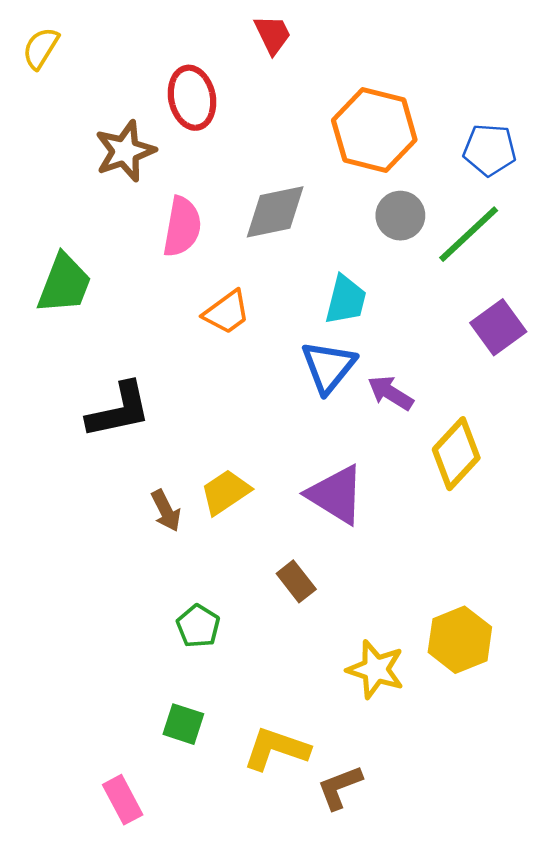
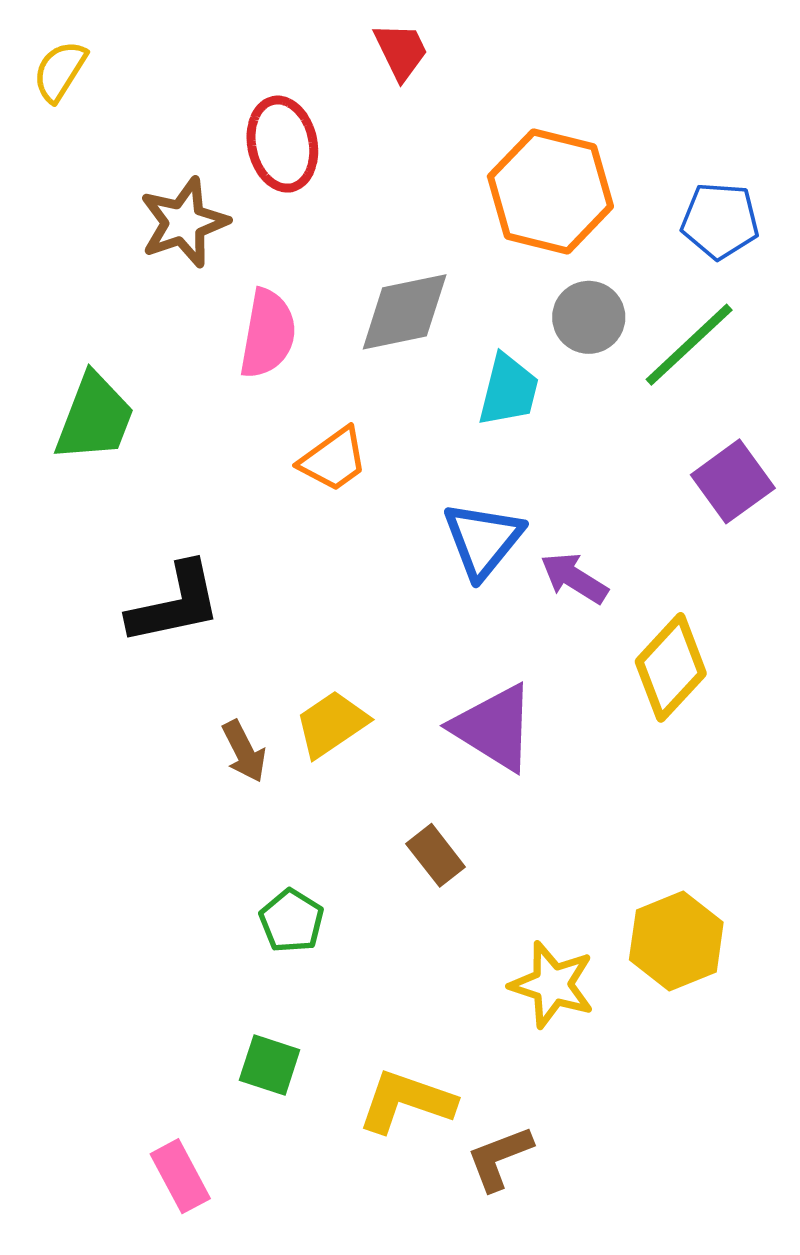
cyan trapezoid: (346, 300) -> (509, 390), moved

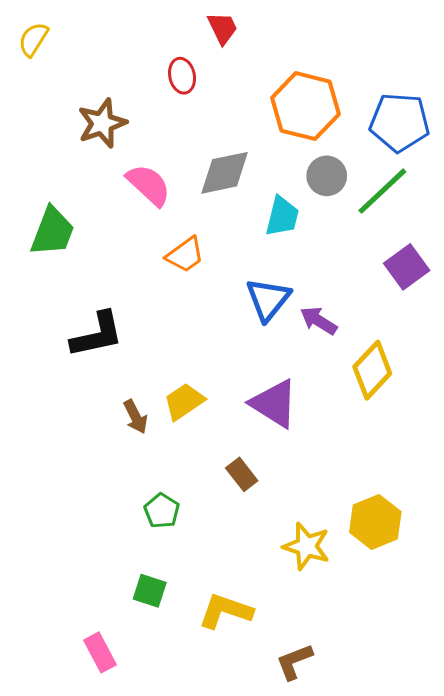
red ellipse: (282, 144) -> (182, 76), moved, size x0.7
blue pentagon: (720, 221) -> (400, 122), size x1.4
pink semicircle: (268, 334) -> (149, 185), turned -57
brown L-shape: (499, 1158) -> (294, 662), moved

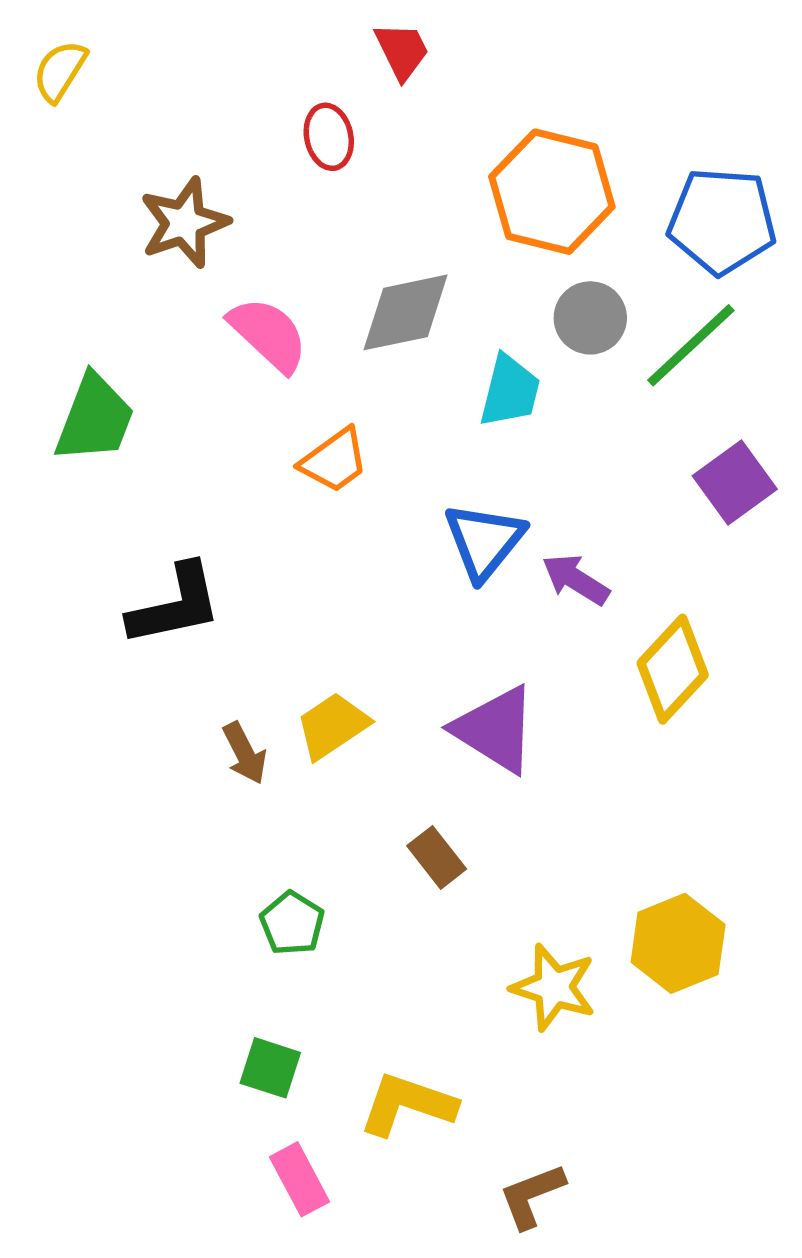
pink rectangle: (100, 652) -> (299, 1179), moved

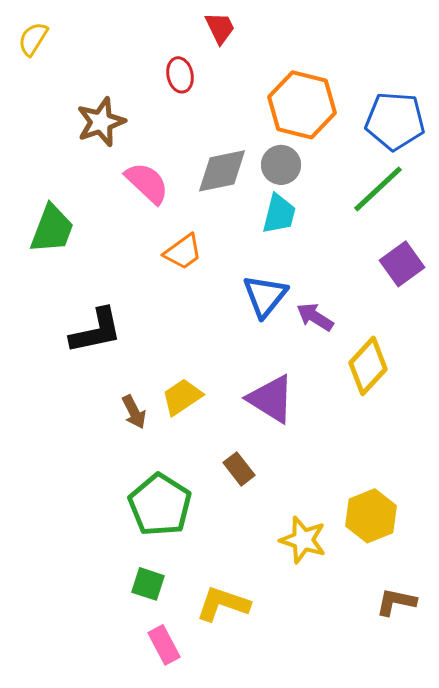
gray circle: (590, 318) -> (281, 165), moved
green pentagon: (292, 923) -> (160, 505), size x1.8
brown L-shape: (532, 1196) -> (396, 602), moved, turned 33

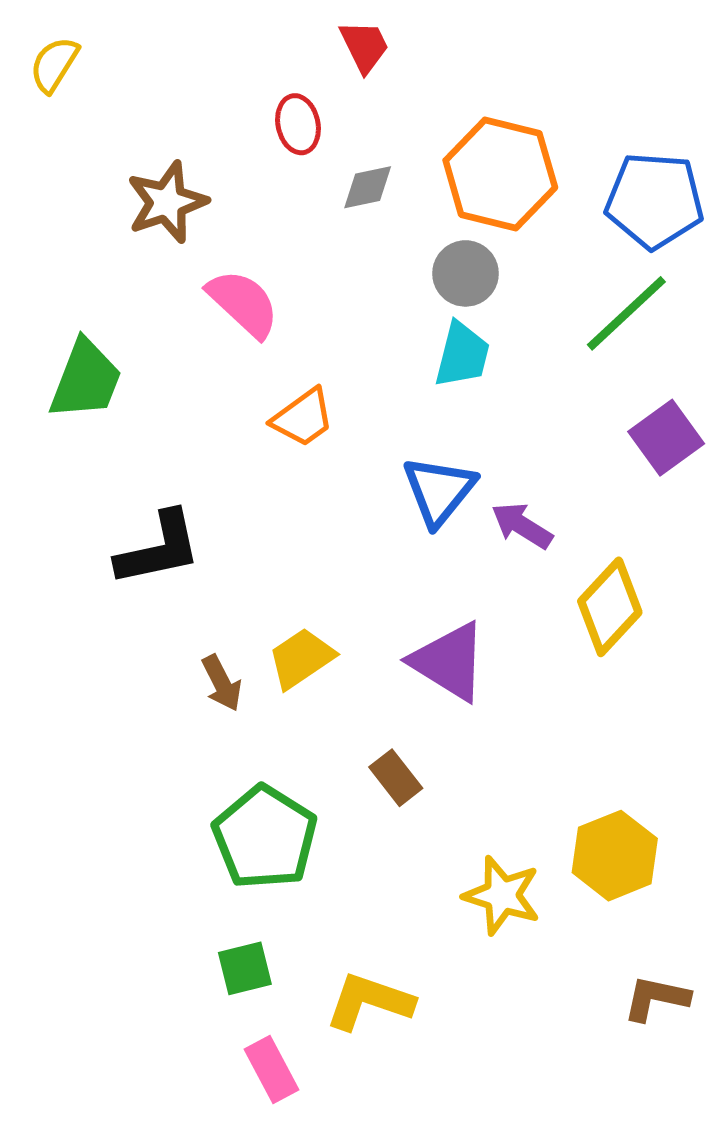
gray diamond: (222, 171) -> (368, 187), moved, size x0.6
green square: (148, 584) -> (245, 968), turned -32

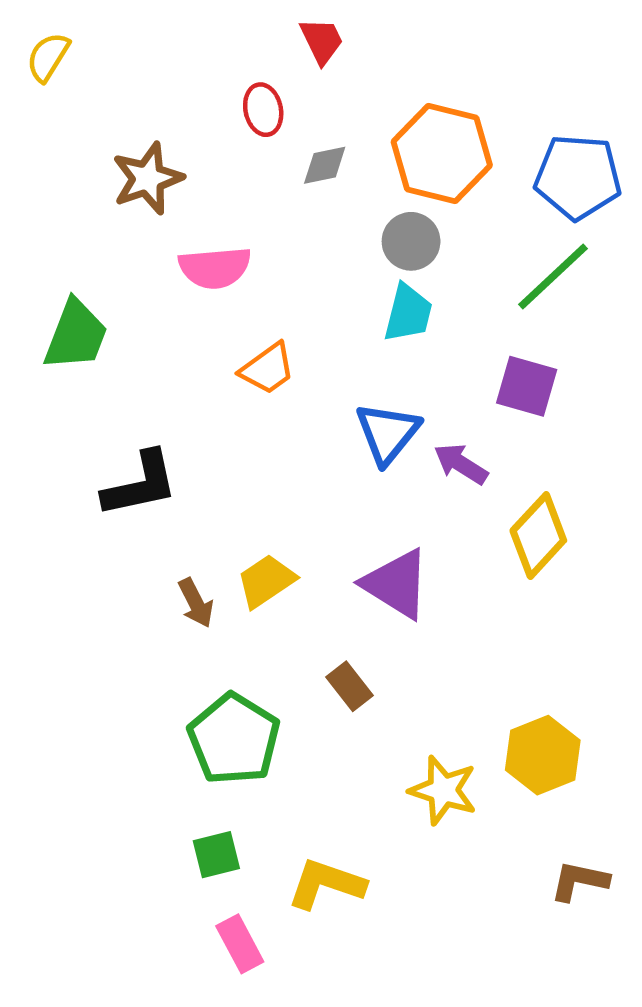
pink semicircle: (243, 303) -> (215, 268), turned 132
purple square: (666, 438) -> (527, 386), moved, turned -38

